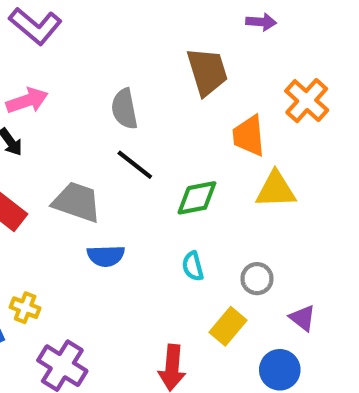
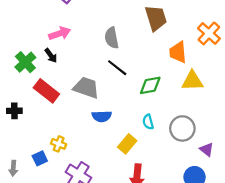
gray circle: (257, 279) -> (182, 128), size x1.5
yellow rectangle: (228, 326) -> (127, 144), moved

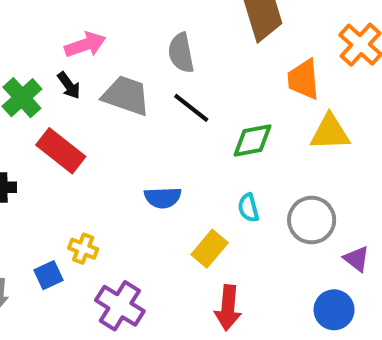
gray trapezoid: (86, 88) -> (126, 96), moved

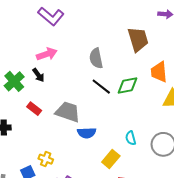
gray trapezoid: (126, 96) -> (68, 112), moved
green diamond: (252, 141) -> (128, 86), moved
red rectangle: (61, 151) -> (34, 109), size x0.6

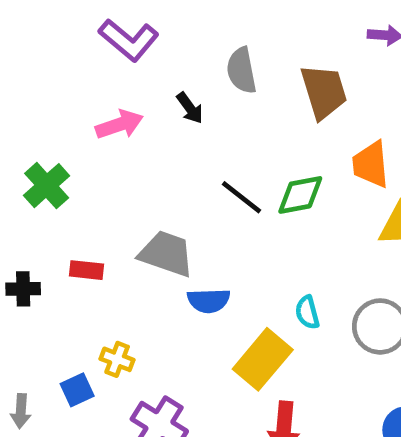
gray semicircle: (96, 58) -> (242, 70), moved
black arrow: (38, 75) -> (190, 108), moved
red rectangle: (34, 109) -> (87, 270), moved, turned -32
yellow rectangle: (111, 159) -> (263, 359), size x1.4

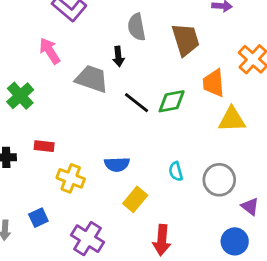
black arrow: (190, 108) -> (118, 56), moved, turned 30
pink arrow: (119, 124) -> (50, 51), moved, turned -104
gray trapezoid: (166, 254) -> (92, 79), moved
yellow cross: (117, 359) -> (71, 178), moved, size x1.4
yellow rectangle: (263, 359) -> (135, 199), moved, size x0.7

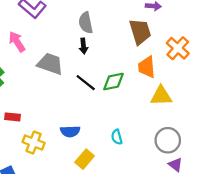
brown trapezoid: (186, 40) -> (140, 32), moved
black arrow: (118, 56) -> (83, 46), moved
gray circle: (219, 180) -> (168, 140), moved

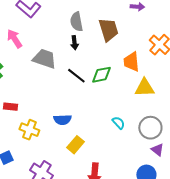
brown trapezoid: (140, 32) -> (108, 30), moved
cyan semicircle: (117, 137) -> (118, 123), moved, turned 152

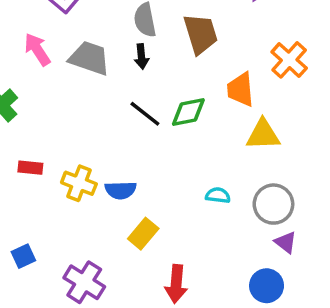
gray trapezoid: (44, 59) -> (89, 58), moved
cyan semicircle: (118, 123) -> (218, 195), turned -40
yellow cross: (29, 130) -> (79, 183), moved

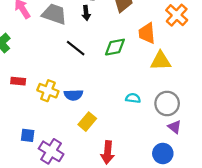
black line: (145, 114) -> (76, 48), moved
blue square: (23, 256) -> (28, 135), moved, turned 32

